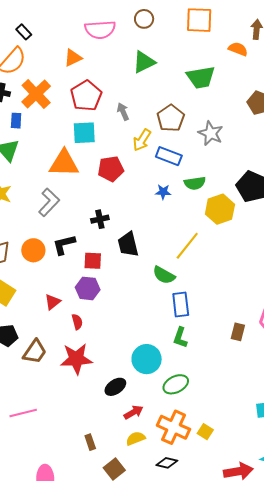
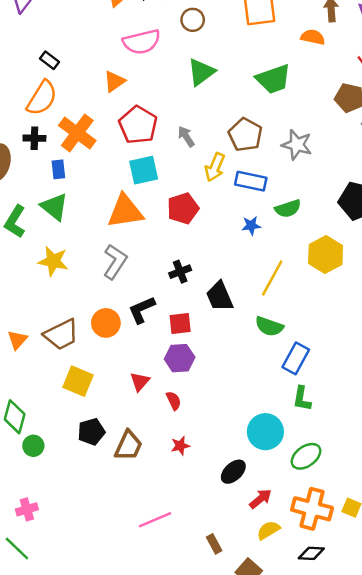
yellow hexagon: (220, 209) -> (326, 254), moved
yellow line: (187, 246) -> (272, 278), moved
blue rectangle: (181, 304) -> (296, 358), turned 45
red star: (76, 359) -> (180, 446), size x0.5
pink line: (23, 413) -> (155, 520), moved

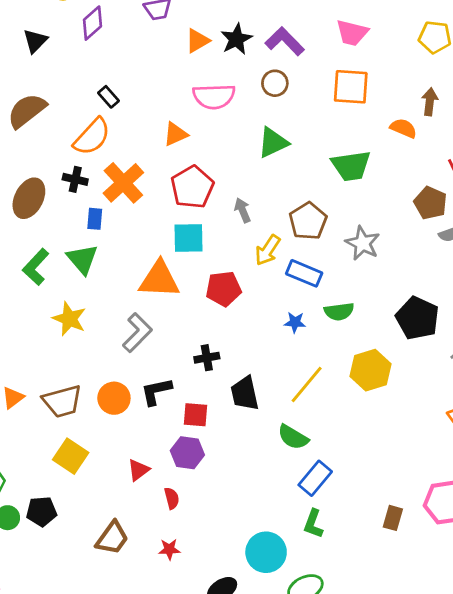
black pentagon: (91, 432) -> (41, 511), moved

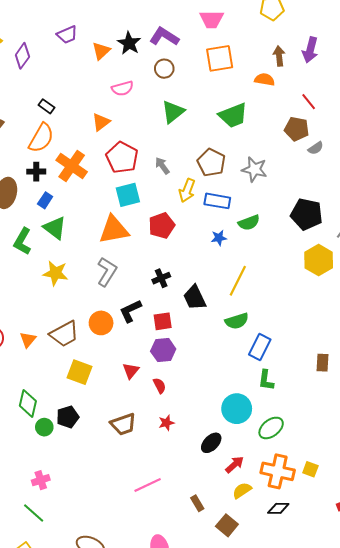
pink semicircle: (214, 96) -> (122, 88), size x0.7
blue rectangle: (95, 219) -> (45, 200), moved, turned 42
yellow hexagon: (370, 370) -> (319, 260), moved
green semicircle: (293, 437) -> (237, 321), turned -35
brown trapezoid: (112, 538) -> (123, 424), turned 48

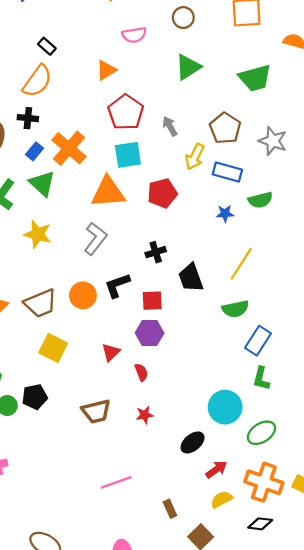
orange cross: (72, 166) -> (69, 148), moved

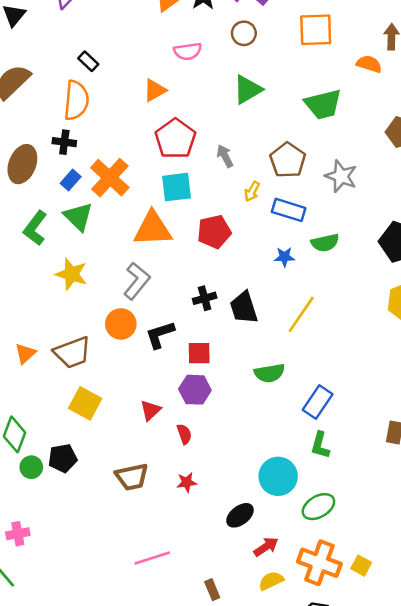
orange semicircle: (37, 81) -> (76, 100), turned -32
yellow arrow: (195, 157) -> (252, 191), size x0.7
black trapezoid: (191, 278) -> (244, 308), moved
orange circle: (83, 295) -> (121, 324), moved
green semicircle: (235, 309) -> (269, 373), moved

